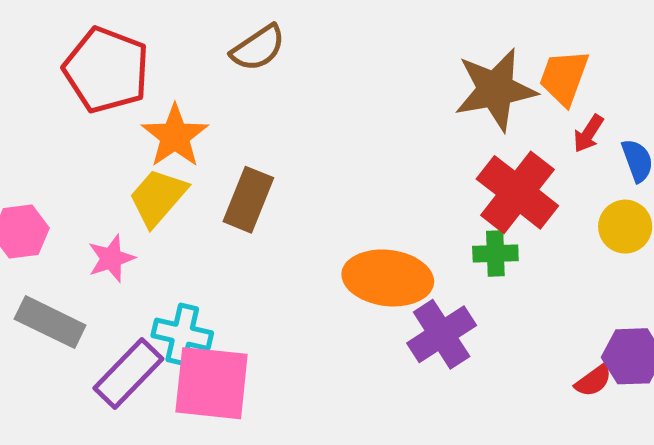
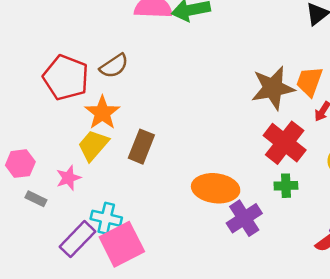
brown semicircle: (258, 48) -> (114, 66), moved
green cross: (495, 254) -> (286, 186), moved
gray rectangle: (50, 322) -> (36, 199), moved, size x0.6
pink square: (212, 383) -> (122, 244), turned -33

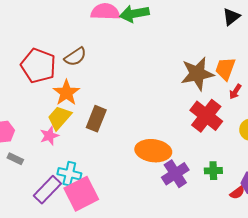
pink star: (68, 178) -> (49, 136), moved
green cross: (286, 186) -> (213, 171), moved

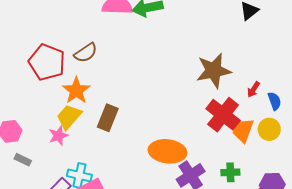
orange trapezoid: (225, 69) -> (243, 130), moved

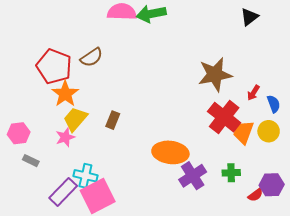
orange star: (76, 91) -> (65, 94), moved
brown rectangle: (108, 118) -> (113, 120), size x0.7

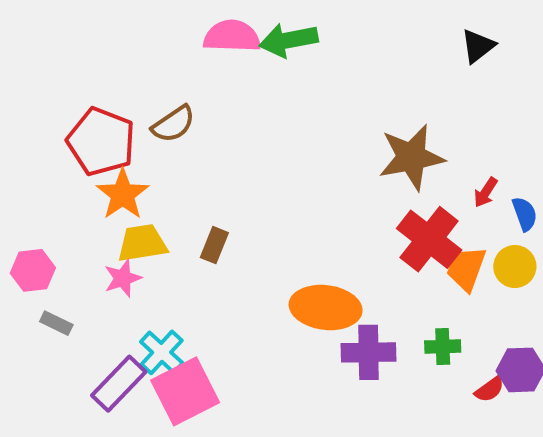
yellow trapezoid: (75, 119) -> (142, 243), turned 40
cyan cross: (85, 176) -> (162, 352), turned 30
purple cross: (193, 176) -> (369, 352), turned 32

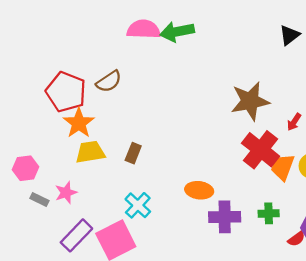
pink star: (123, 278) -> (66, 193), moved
orange ellipse: (326, 308) -> (199, 190), size x0.7
cyan cross: (162, 352) -> (138, 205), moved

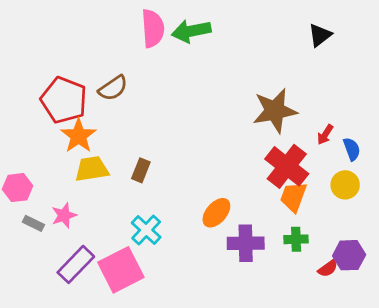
pink semicircle: (144, 29) -> (153, 28), turned 84
orange trapezoid: (283, 167) -> (293, 197), moved
orange ellipse: (199, 190) -> (216, 213), turned -56

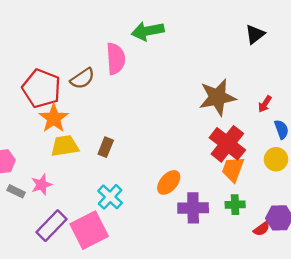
pink semicircle: (153, 28) -> (116, 59), moved
red arrow: (325, 135) -> (265, 104), moved

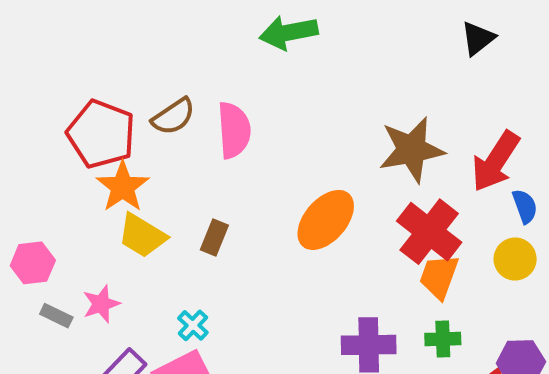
pink semicircle: (116, 59) -> (234, 130), moved
red arrow: (265, 104) -> (496, 161), size x2.0
yellow trapezoid: (65, 146) -> (142, 236), turned -140
orange ellipse: (169, 182) -> (326, 220), moved, size x1.4
cyan cross: (110, 197) -> (193, 325), moved, size x0.7

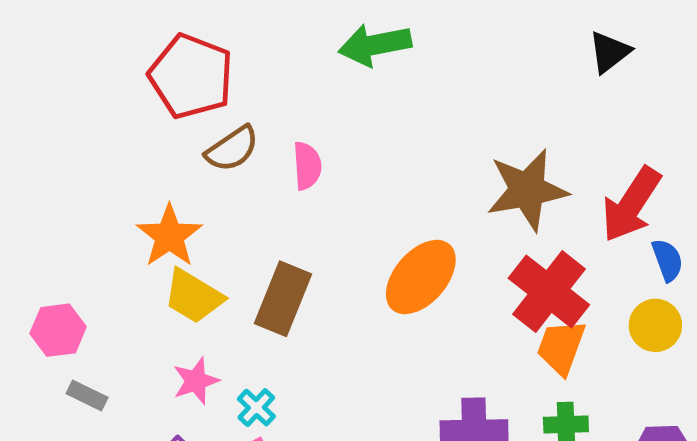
pink semicircle: (234, 130) -> (307, 166), size x0.7
red pentagon: (101, 134) -> (191, 76), moved
brown rectangle: (214, 238) -> (283, 299), size x1.6
pink star: (101, 304) -> (196, 381), moved

